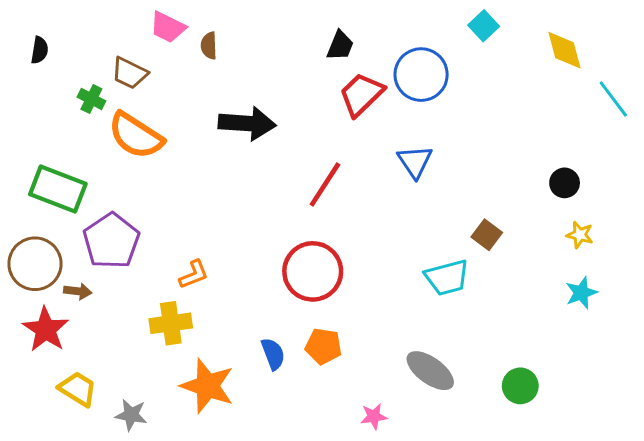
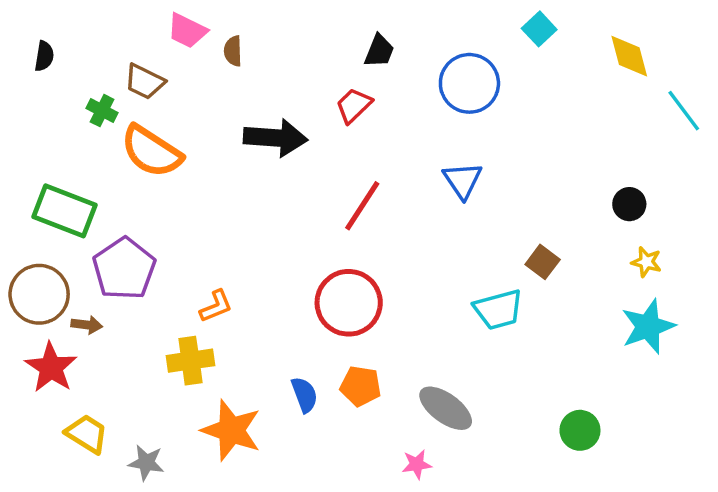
red trapezoid: (362, 94) -> (354, 105), moved, size x0.7
cyan star: (581, 293) -> (648, 327), size x1.5
gray ellipse: (430, 371) -> (446, 408), moved

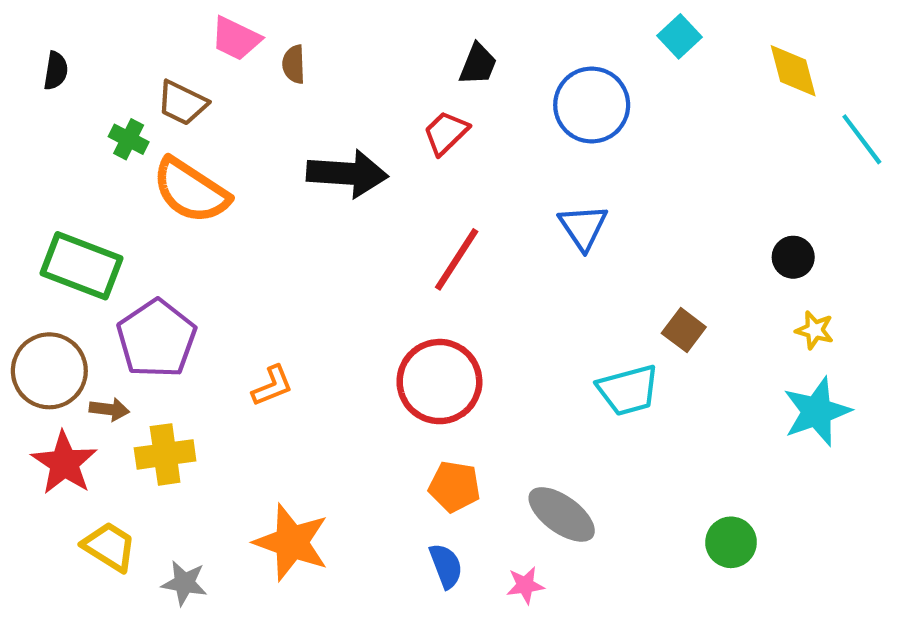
yellow cross: (190, 361) -> (165, 454), moved
blue semicircle: (304, 395) -> (446, 566), moved

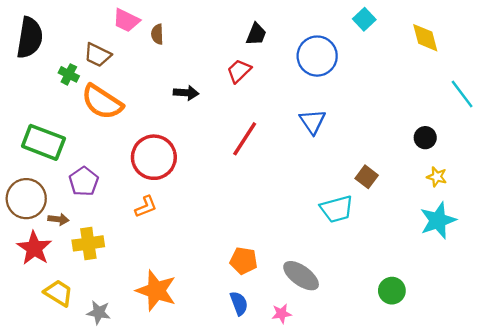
black semicircle: (56, 71) -> (30, 38), size x2.0
cyan line: (862, 139) -> (462, 94), moved
black arrow: (347, 174) -> (186, 93), size x0.6
purple pentagon: (156, 339) -> (84, 181), size x0.7
red circle: (439, 382) -> (154, 157), moved

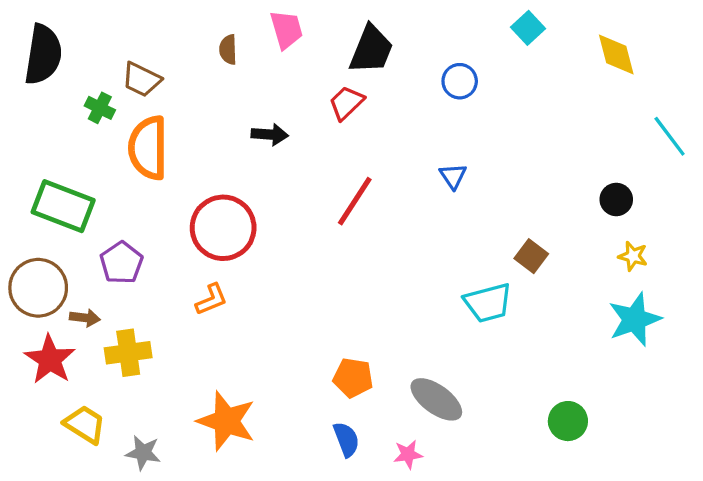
pink trapezoid: (126, 20) -> (286, 30), moved, turned -132
black trapezoid: (256, 34) -> (371, 50), size x1.5
blue circle: (317, 56) -> (460, 81), size x0.6
orange semicircle: (102, 102) -> (148, 148), turned 57
blue triangle: (313, 122) -> (453, 176), size x0.7

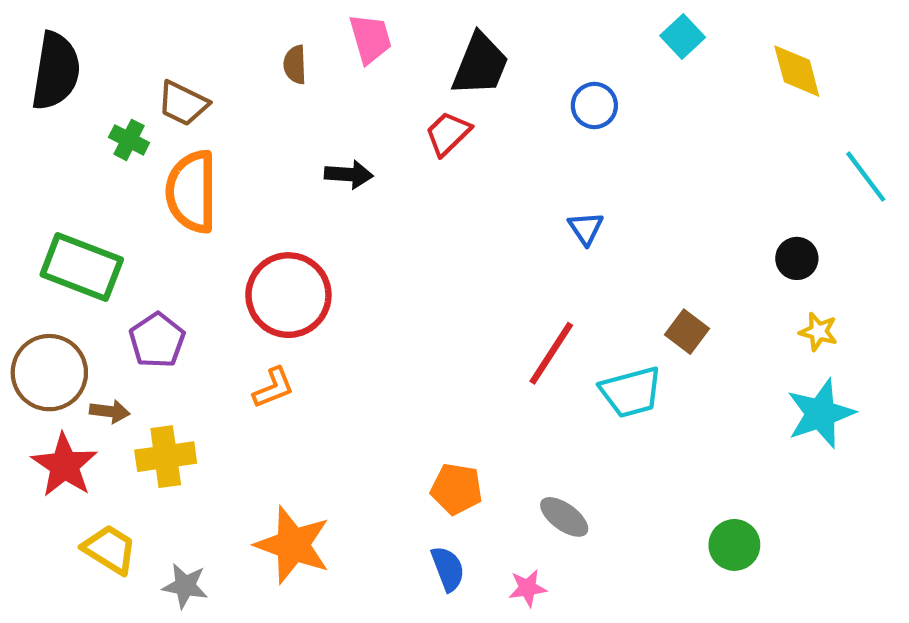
red line: (355, 201) -> (551, 353), moved
gray ellipse: (436, 399) -> (564, 517), size x0.7

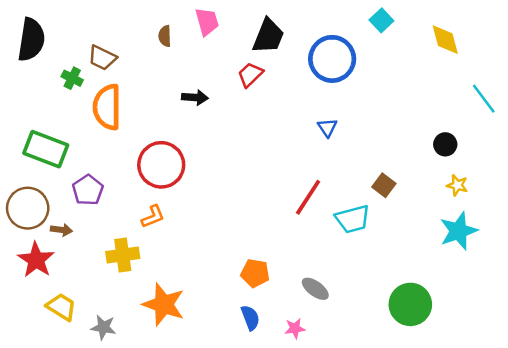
blue circle: (594, 105) -> (332, 59), size x1.8
yellow cross: (166, 457) -> (123, 255), moved
green circle: (734, 545) -> (410, 304), size x1.5

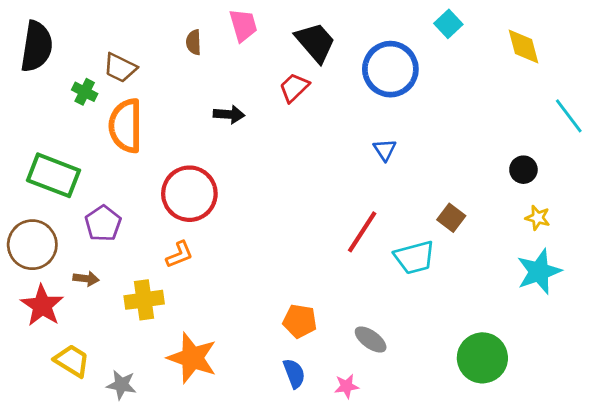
black trapezoid: (268, 36) -> (315, 42), turned -63
brown arrow: (61, 230) -> (86, 279), moved

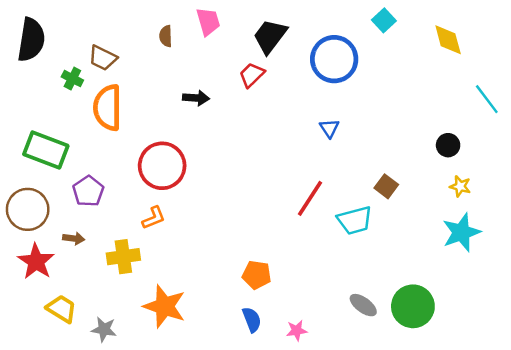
black trapezoid: (315, 42) -> (270, 36), turned -102
gray ellipse: (371, 339) -> (363, 305), moved

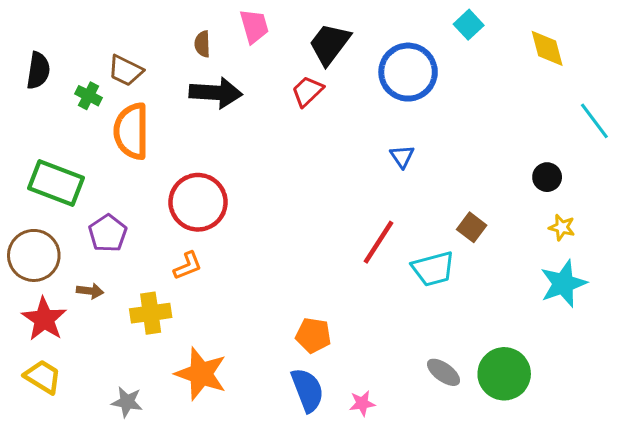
black semicircle: (31, 40) -> (38, 71), moved, size x0.7
black arrow: (196, 98) -> (216, 93), moved, size x1.6
yellow trapezoid: (62, 309) -> (43, 377), moved
blue semicircle: (252, 320) -> (307, 390), size x1.4

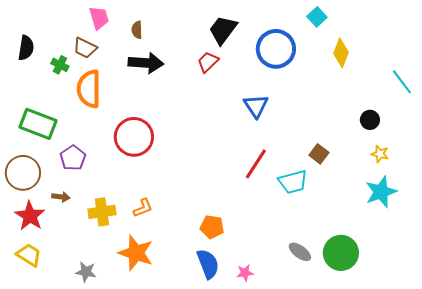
pink trapezoid: (254, 26) -> (99, 18), moved
yellow diamond: (547, 48) -> (341, 53), moved, turned 36
blue triangle: (402, 156) -> (256, 106), moved, size x1.5
orange L-shape: (188, 266) -> (143, 208), moved

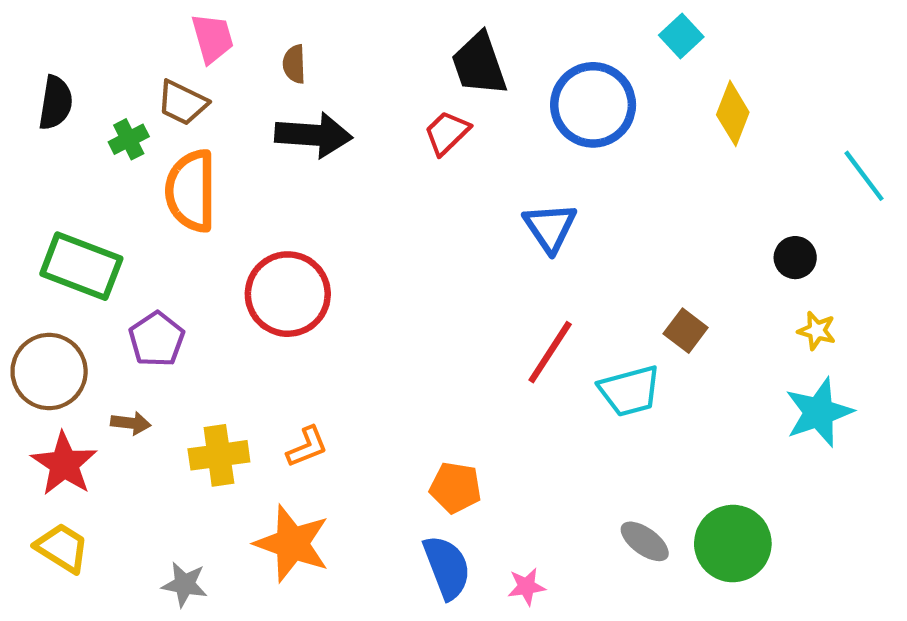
black trapezoid: (223, 30) -> (479, 64), turned -56
green cross: (60, 65) -> (129, 139), turned 36

